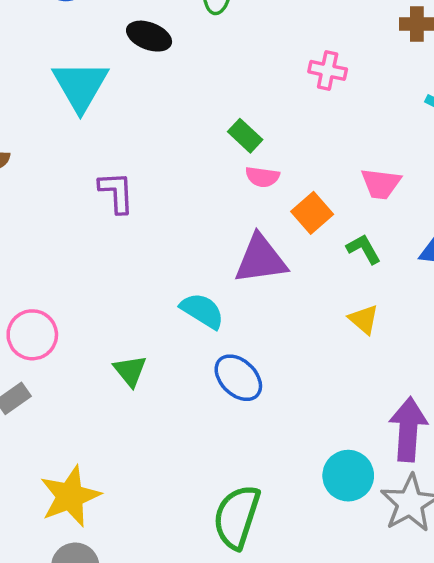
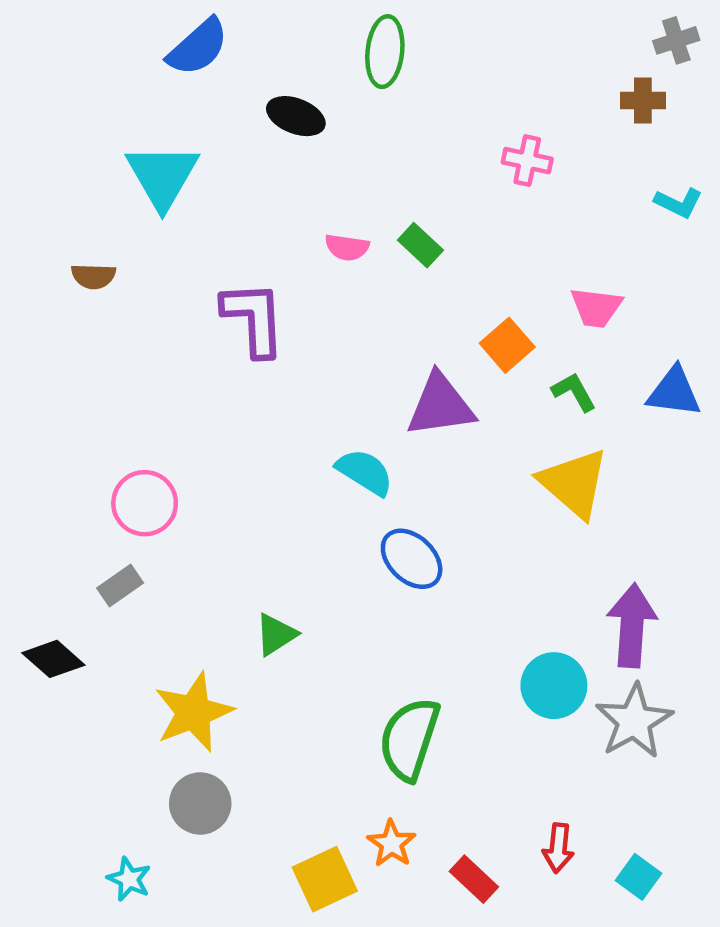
cyan triangle: (80, 86) -> (162, 176), moved
pink semicircle: (262, 177) -> (347, 247), moved
purple L-shape: (116, 192) -> (254, 319), size x1.4
yellow triangle: (364, 319) -> (574, 483), size x1.8
green triangle: (130, 371) -> (276, 634), moved, turned 36

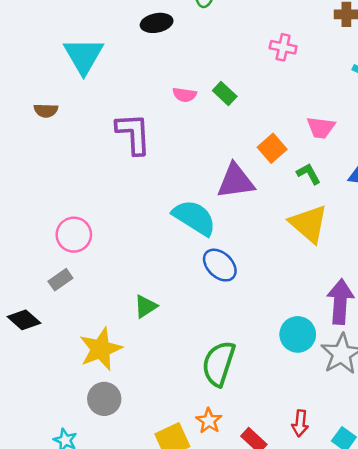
black ellipse: (296, 116) -> (157, 23), turned -32
cyan semicircle: (365, 472) -> (194, 218), size x1.4

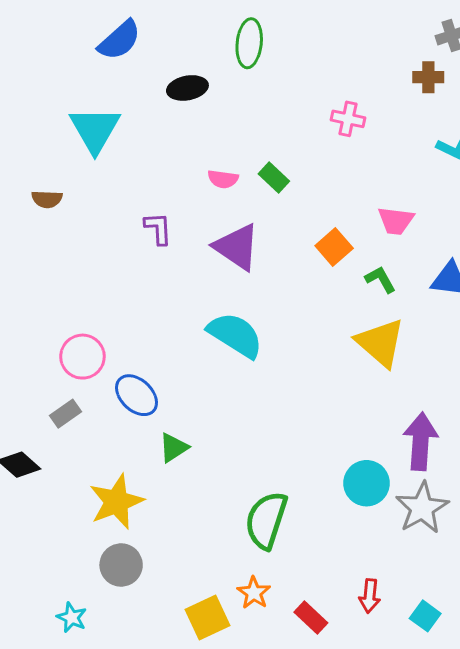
purple L-shape: (133, 134) -> (158, 228), size x0.6
purple triangle: (236, 181) -> (237, 247), moved, turned 42
blue ellipse: (220, 265) -> (136, 395), moved

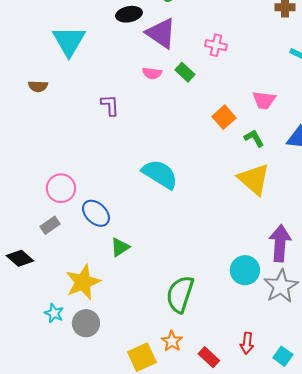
pink cross: (348, 119) -> (216, 45), moved
purple triangle: (237, 247) -> (161, 33), moved
cyan star: (72, 617) -> (54, 313), moved

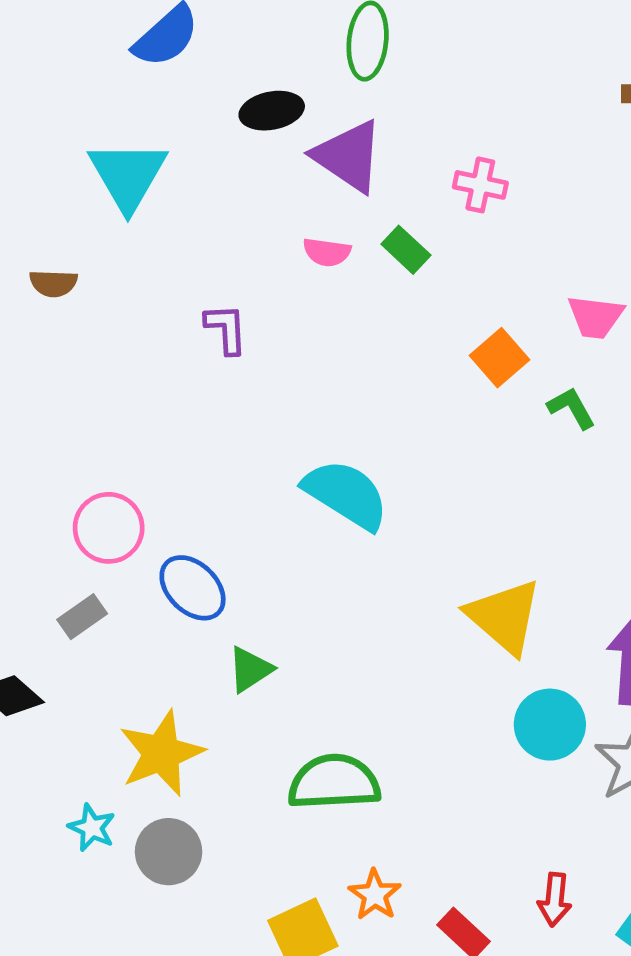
yellow triangle: (254, 179) -> (504, 617), moved
green semicircle: (180, 294) -> (334, 782), moved, turned 69

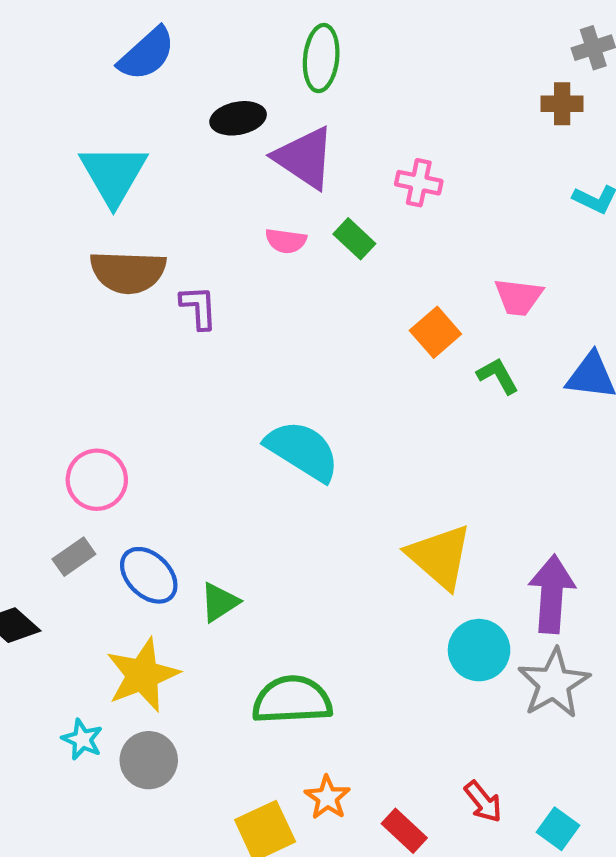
brown semicircle: (53, 283) -> (128, 272), moved, size x1.8
blue ellipse: (193, 588) -> (149, 575), moved
red arrow: (555, 900) -> (483, 802), turned -45

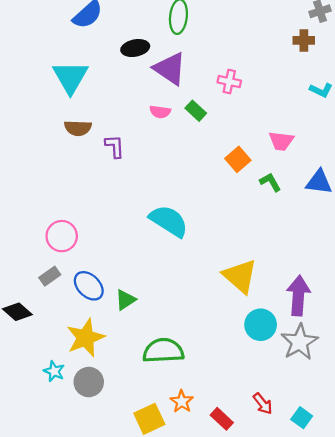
brown semicircle: (128, 272) -> (78, 128), size x0.7

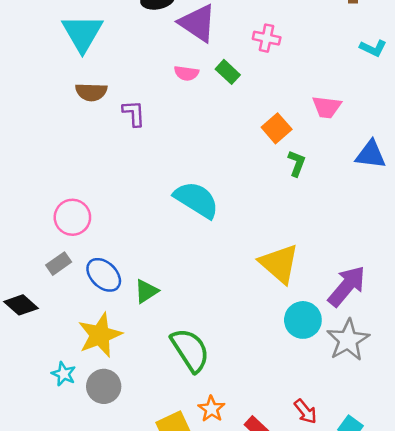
green L-shape: (270, 182) -> (297, 163), moved, turned 50
purple arrow: (298, 296) -> (347, 286), turned 36
green semicircle: (163, 351) -> (190, 350), turned 60

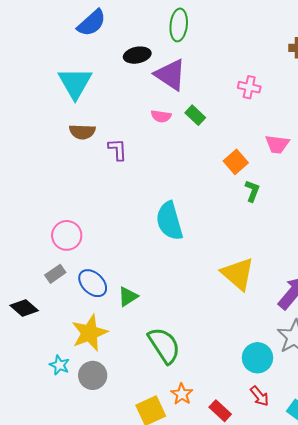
pink cross: (267, 38) -> (249, 87), moved
cyan semicircle: (196, 200) -> (169, 221), turned -138
cyan circle: (303, 320) -> (257, 358), moved

